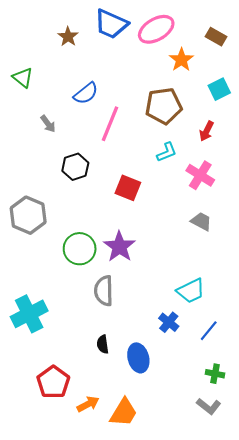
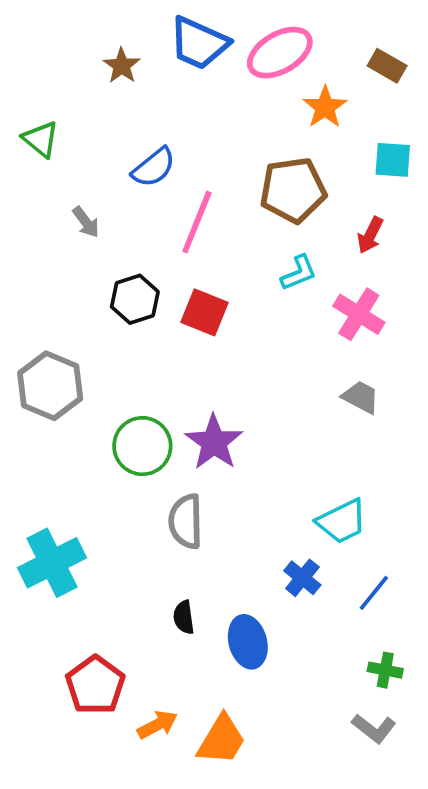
cyan square: (219, 89) -> (393, 160), turned 30
red square: (128, 188) -> (204, 312), moved

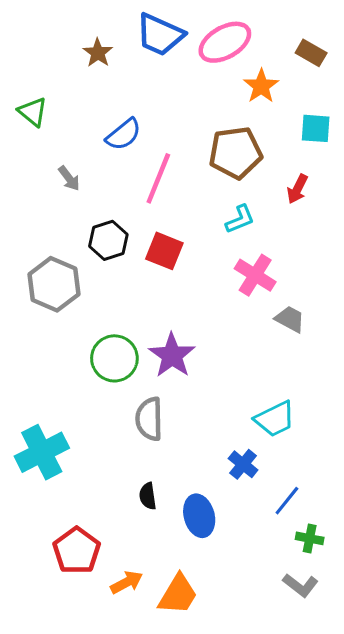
pink cross: (359, 314) -> (255, 275), moved
gray hexagon: (50, 386) -> (54, 284), moved
blue line: (374, 593) -> (287, 501), moved

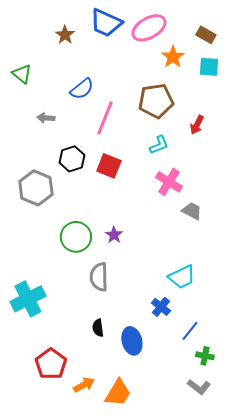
cyan square: (316, 128) -> (209, 67), moved
gray arrow: (69, 178) -> (46, 118), turned 132
purple star: (172, 355) -> (114, 235), size x0.6

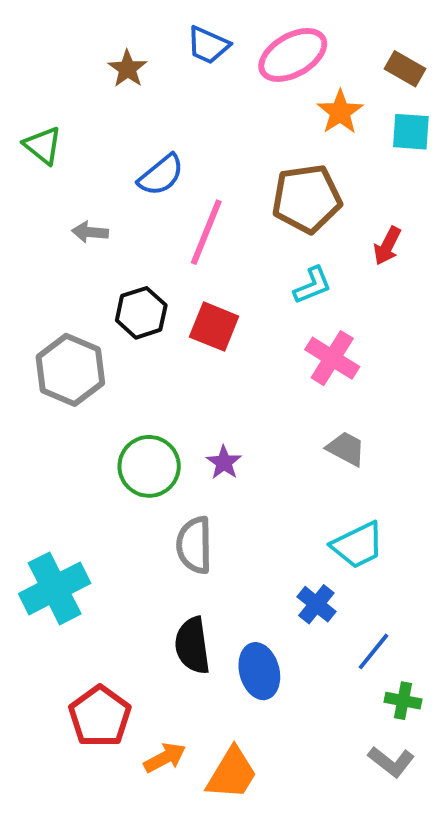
blue trapezoid: (106, 23) -> (208, 45), size x0.7
gray trapezoid: (192, 211) -> (346, 449), moved
black semicircle: (98, 328) -> (192, 646), size x1.6

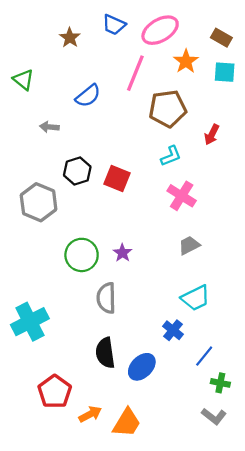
pink line: (206, 232) -> (135, 73), moved
gray trapezoid: (346, 449) -> (189, 245), turned -55
blue ellipse: (259, 671) -> (142, 367), turned 60

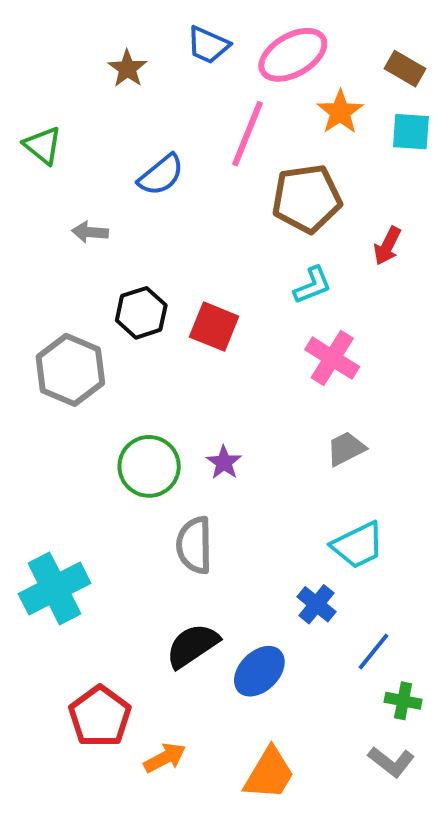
black semicircle: (105, 353) -> (192, 646), turned 64
orange trapezoid: (127, 423) -> (269, 774), moved

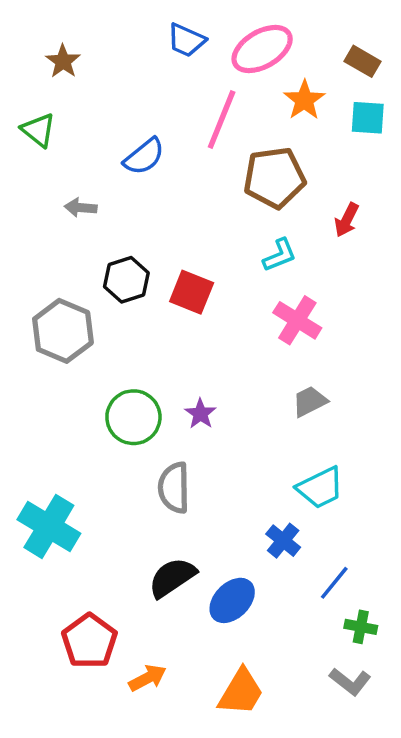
brown star: (127, 69) -> (63, 61), moved
cyan cross: (55, 588) -> (49, 526), turned -32

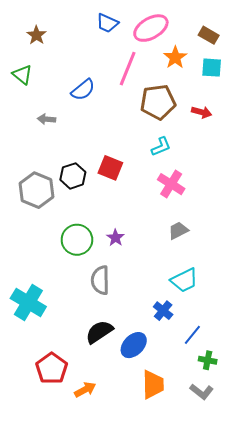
red arrow: (347, 220) -> (202, 112), moved, turned -102
black hexagon: (126, 280) -> (73, 176), moved
orange trapezoid: (241, 692) -> (153, 385), moved, turned -32

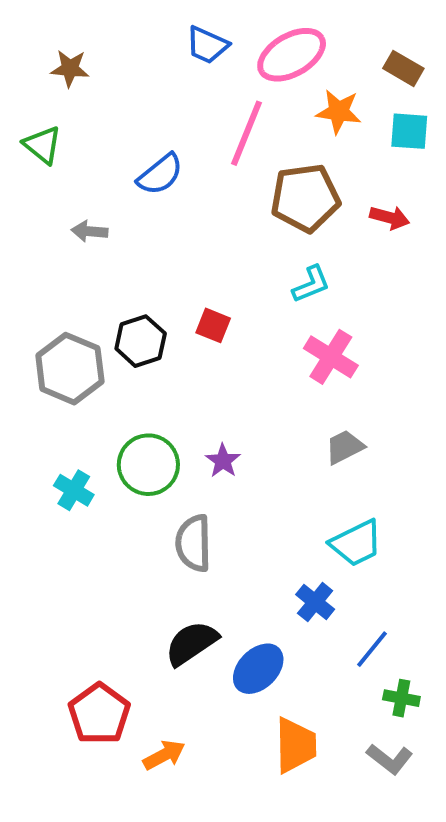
brown star: (36, 35) -> (70, 68), turned -30
orange star: (175, 57) -> (339, 112), turned -30
red square: (110, 168) -> (213, 325), size x0.7
cyan cross: (28, 303) -> (74, 490), moved, size x0.6

